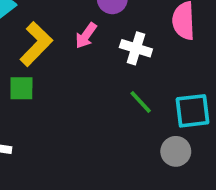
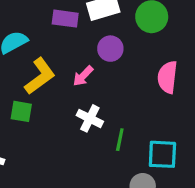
white cross: (136, 48) -> (90, 118), moved
green line: (141, 102) -> (120, 140), turned 45

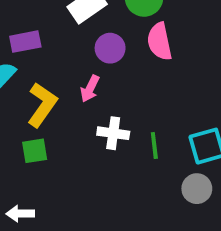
purple rectangle: (65, 19) -> (25, 42), moved
pink semicircle: (167, 77) -> (159, 41), moved

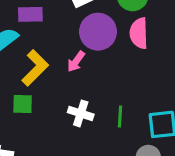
purple circle: (110, 48) -> (98, 32), size x1.5
white cross: (113, 133) -> (81, 113), moved

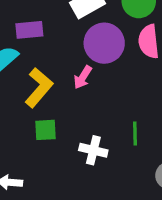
green square: (23, 104) -> (46, 130), moved
white cross: (81, 113) -> (93, 150), moved

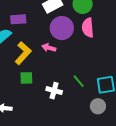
pink arrow: (83, 77) -> (49, 48), turned 72
green line: (135, 133) -> (79, 81), turned -40

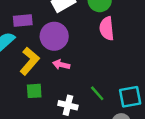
purple circle: (62, 28) -> (54, 36), moved
pink arrow: (49, 48) -> (61, 65), moved

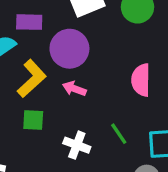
pink semicircle: (107, 29) -> (141, 80), moved

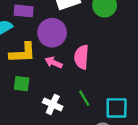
yellow L-shape: (32, 79) -> (23, 53), turned 36
pink semicircle: (141, 80) -> (81, 57), moved

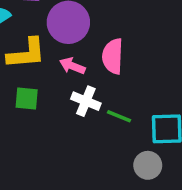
green line: (84, 98) -> (119, 116), turned -35
white cross: (53, 104) -> (86, 101), moved

